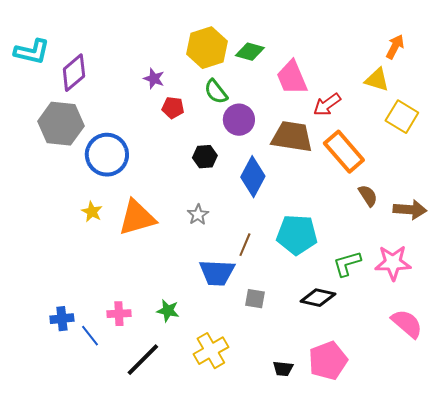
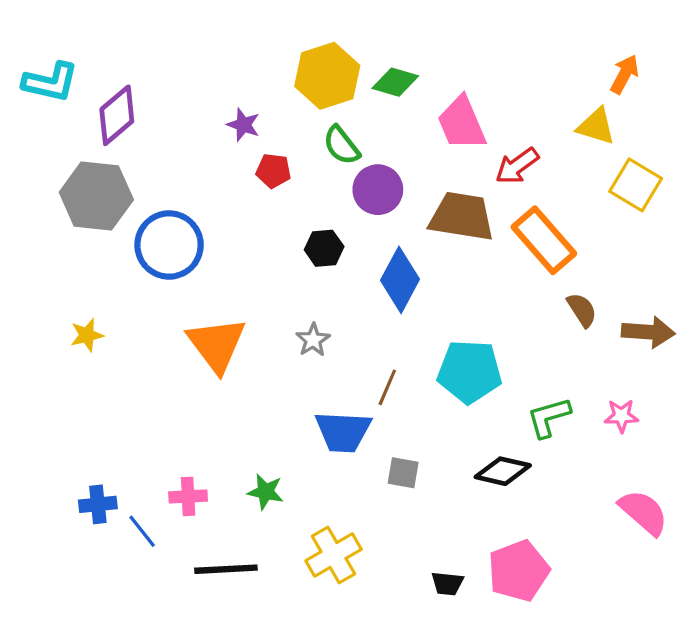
yellow star: (92, 212) -> (87, 335), moved, turned 30
orange triangle: (137, 218) -> (217, 345), turned -51
pink star: (393, 263) -> (621, 416), size x0.6
black line: (143, 360) -> (226, 569), turned 42

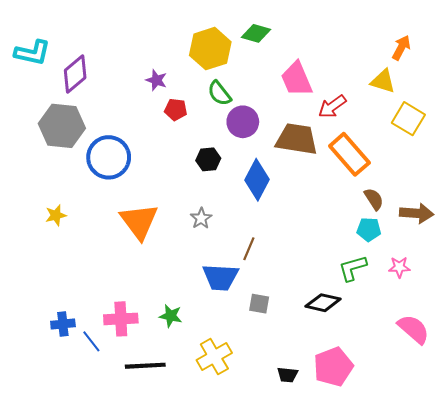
green diamond: (395, 82) -> (256, 33), moved
cyan pentagon: (470, 372) -> (369, 229), moved, size x0.6
pink cross: (188, 496) -> (121, 319), size x1.4

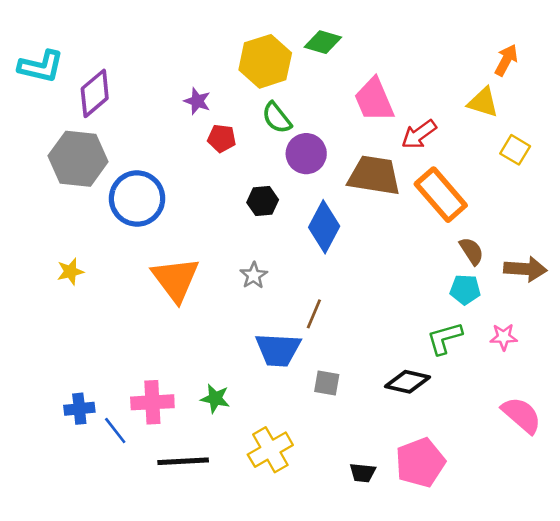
yellow square: (408, 119) -> (515, 150), size x0.7

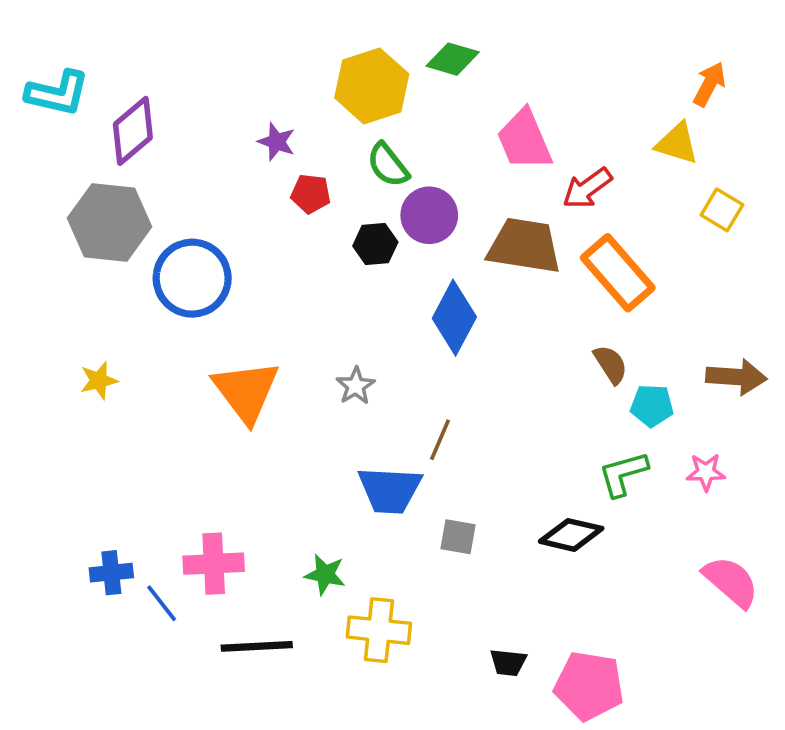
black hexagon: (263, 201) -> (375, 244), moved
brown semicircle: (472, 251) -> (611, 364), moved
green star: (215, 398) -> (325, 574), moved
yellow cross: (270, 450) -> (379, 630), turned 36
pink pentagon: (420, 463) -> (589, 686), moved, turned 30

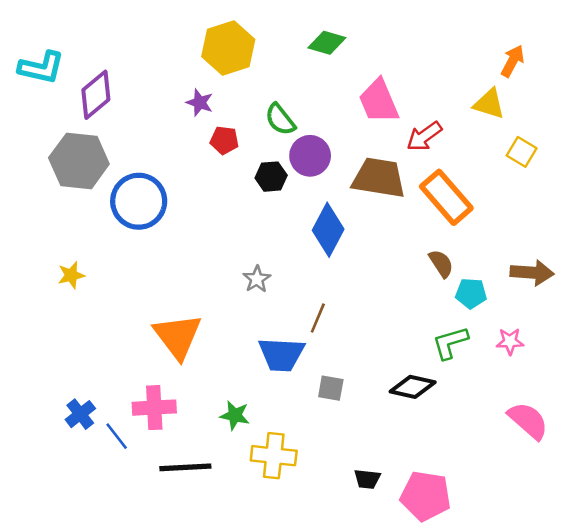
yellow hexagon: (372, 86) -> (228, 48), moved
orange triangle: (246, 391) -> (178, 336), moved
blue cross: (111, 573) -> (80, 414), turned -32

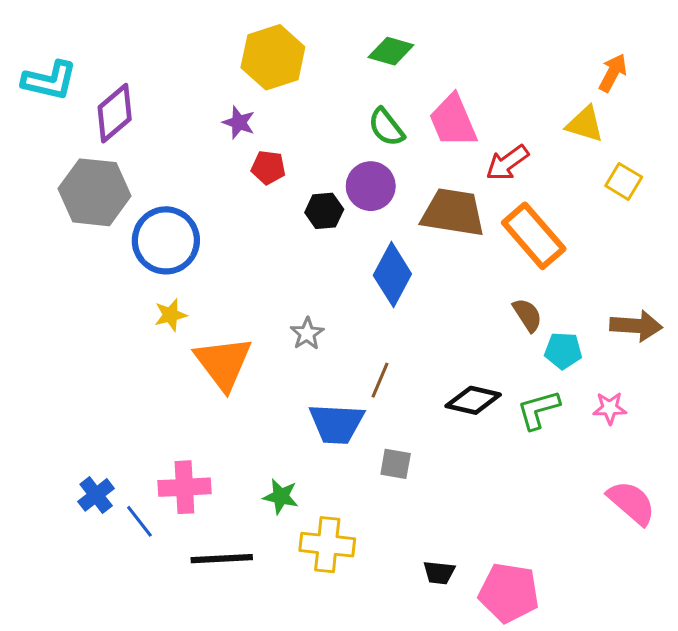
green semicircle: (280, 119) -> (386, 127), moved
yellow star: (71, 275) -> (171, 315), moved
orange triangle: (178, 336) -> (223, 363), moved
black diamond: (413, 387) -> (473, 400), moved

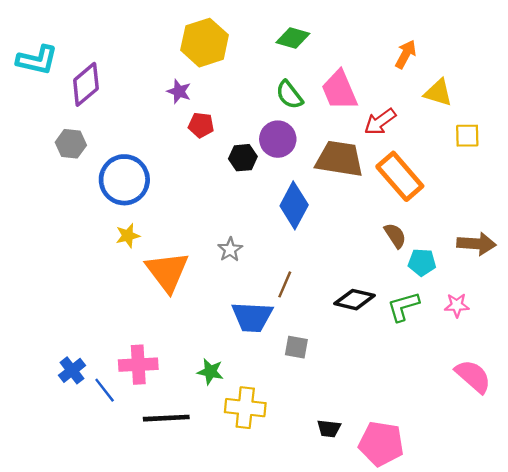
orange arrow: (613, 73) -> (406, 54), moved
yellow square: (624, 181) -> (467, 136), turned -32
gray hexagon: (94, 192) -> (71, 144), size x0.6

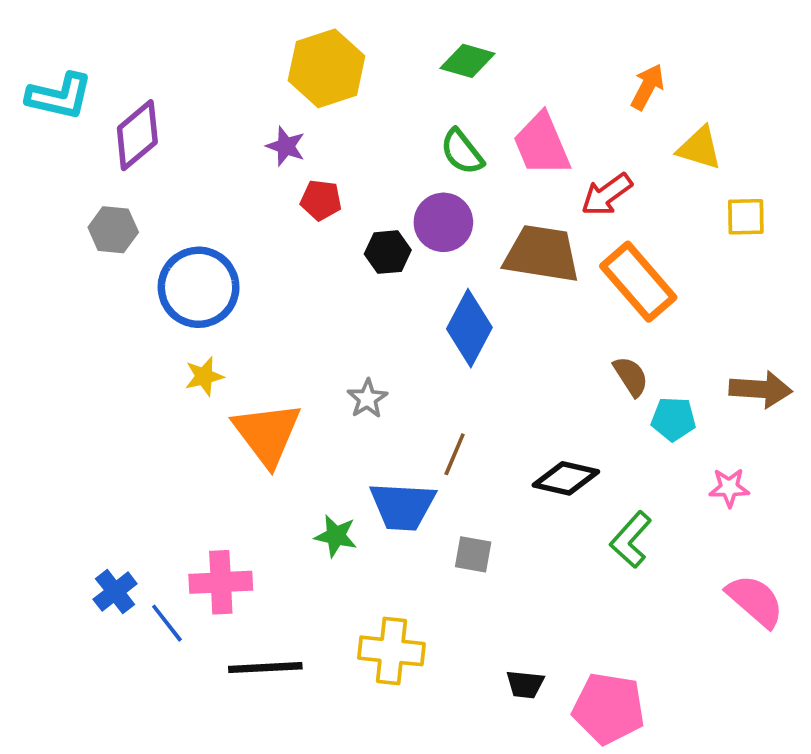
green L-shape: (403, 306) -> (631, 540), moved, turned -32
green star: (210, 372) -> (336, 536), moved

